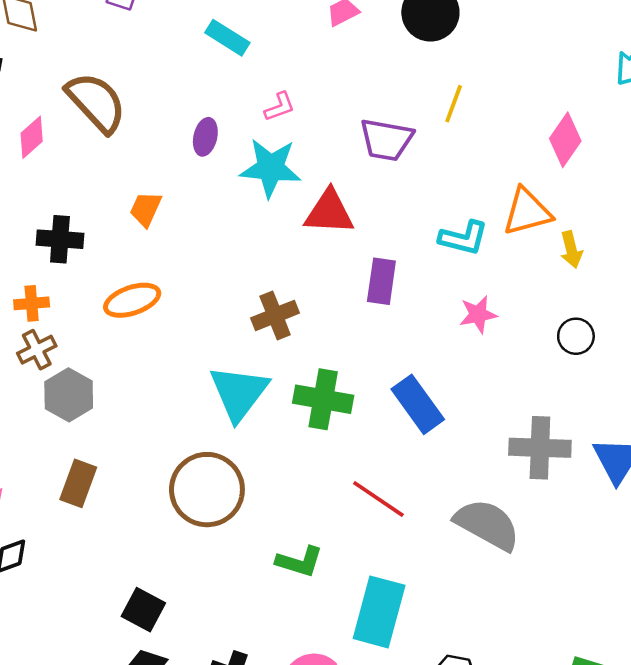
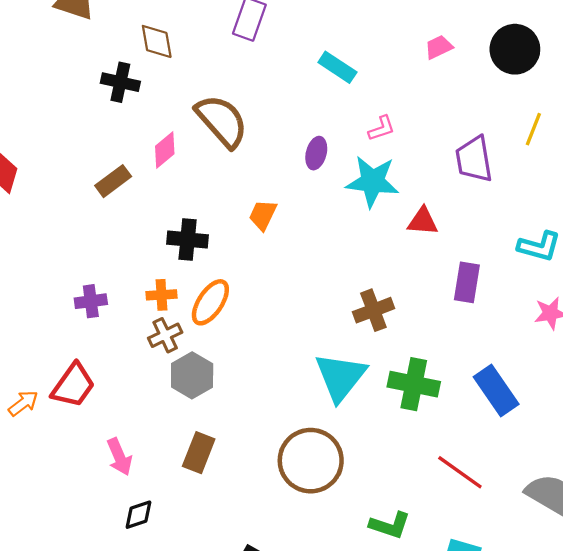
purple trapezoid: (386, 140) -> (474, 159), turned 69
red triangle: (329, 212) -> (423, 221), size x0.7
orange ellipse: (132, 300) -> (210, 302), moved, turned -39

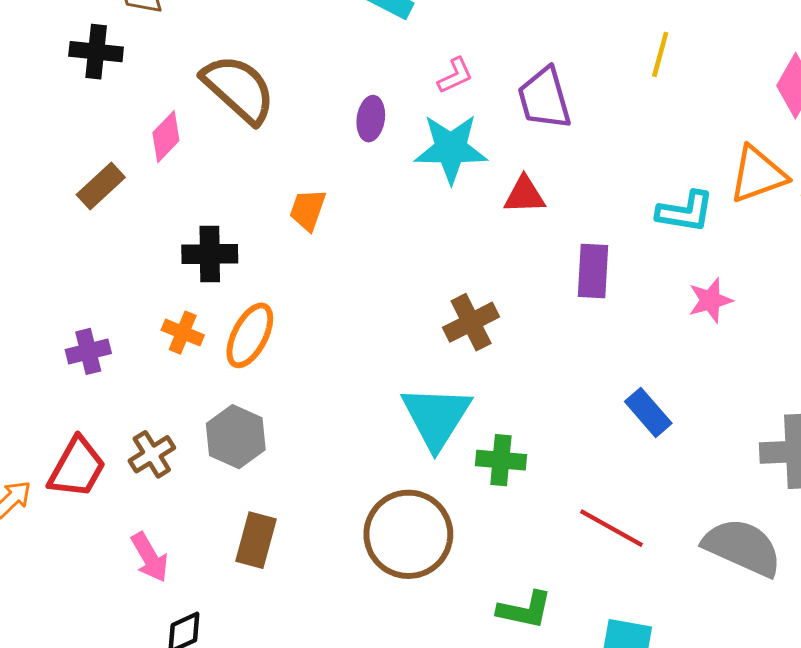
purple trapezoid: (474, 159) -> (544, 98), moved
orange cross: (161, 295) -> (183, 333), turned 32
brown cross: (165, 335) -> (152, 454), moved
green cross: (414, 384) -> (501, 460), moved, size x0.7
blue rectangle: (496, 390) -> (648, 412), size x0.7

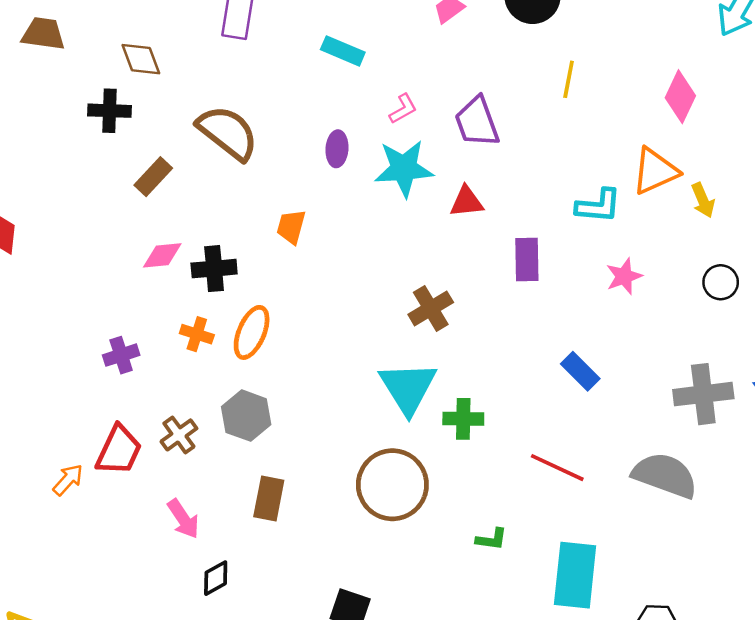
pink diamond: (166, 137) -> (162, 255), moved, turned 45
brown rectangle: (101, 186) -> (153, 177), moved
green L-shape: (525, 610) -> (492, 539), size x0.7

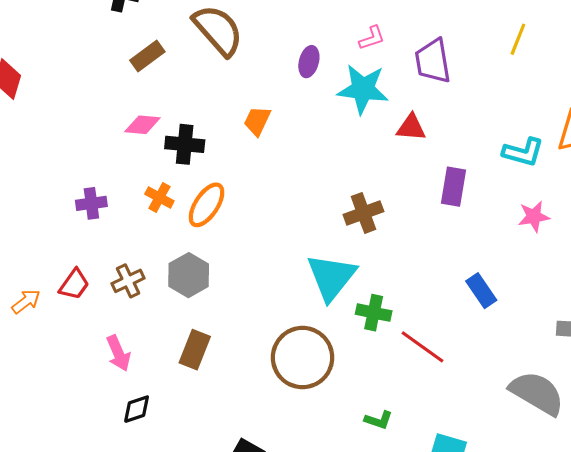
red trapezoid: (119, 450) -> (74, 284), size x0.7
red line: (557, 468) -> (422, 347), moved

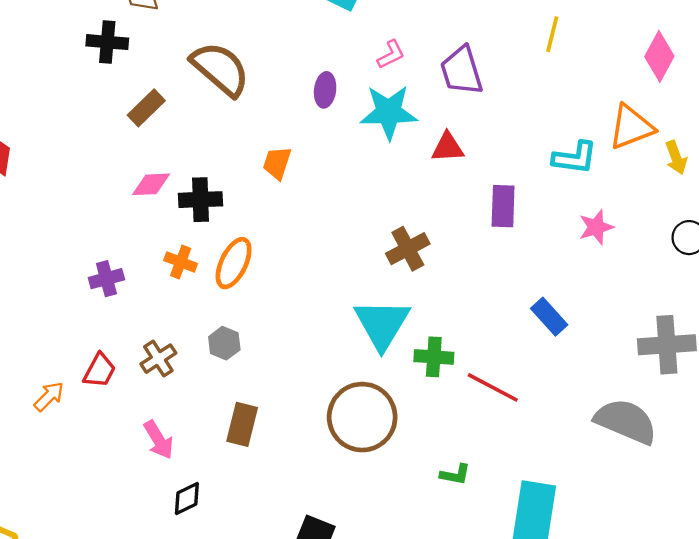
gray hexagon: (189, 275) -> (224, 343), size x0.7

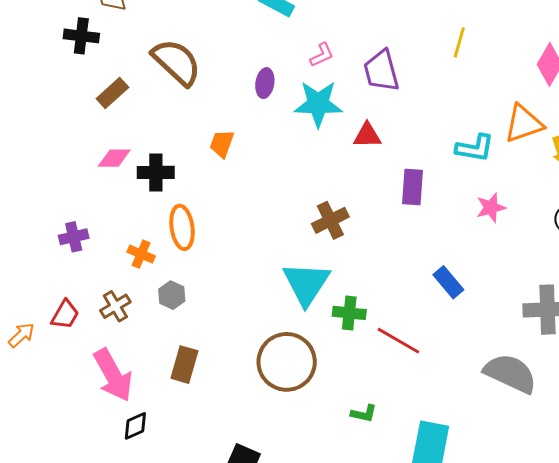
orange cross: (181, 262) -> (141, 254), moved
orange ellipse: (234, 263) -> (182, 227), turned -36
pink arrow: (159, 440) -> (113, 375), size x1.6

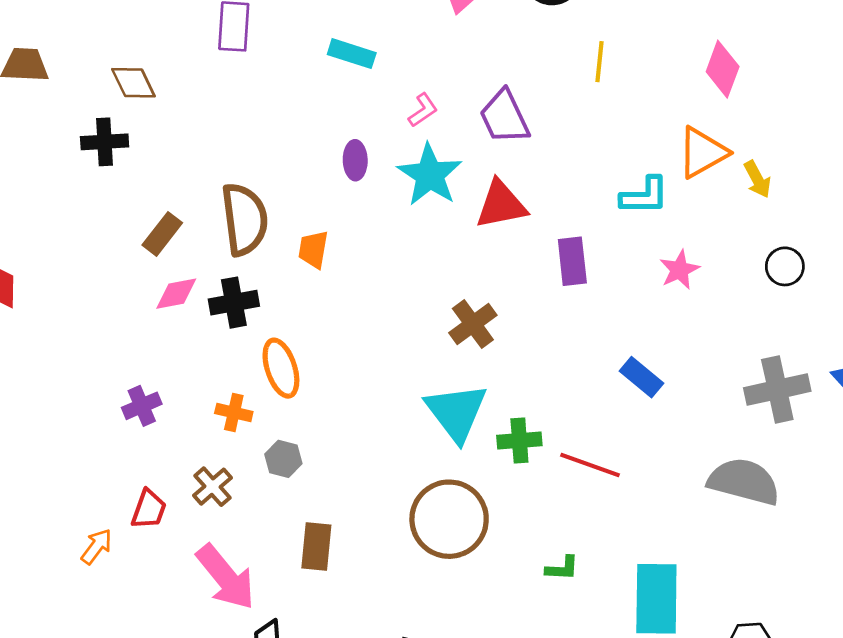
brown semicircle: (176, 62) -> (245, 219), moved, turned 50
brown rectangle: (112, 93) -> (162, 234), moved
cyan star: (318, 104) -> (430, 175), turned -30
red triangle: (367, 135) -> (501, 205), size x1.4

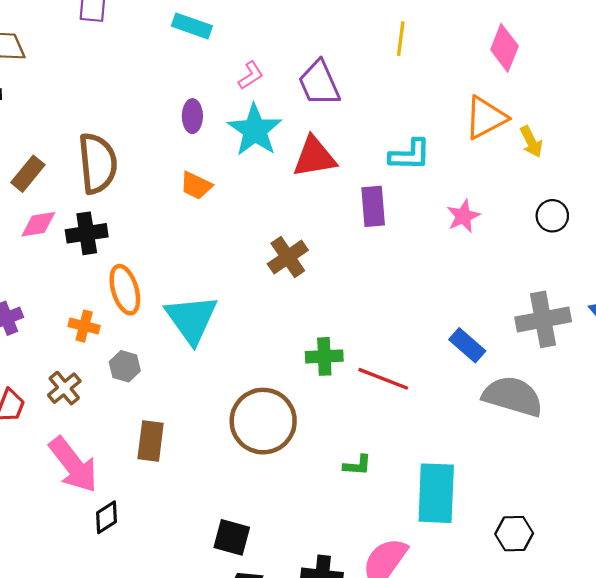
cyan L-shape: (645, 196) -> (410, 155), moved
orange trapezoid: (313, 249) -> (196, 186), moved, turned -76
blue rectangle: (642, 377) -> (467, 345), moved
cyan triangle: (456, 412) -> (191, 319), moved

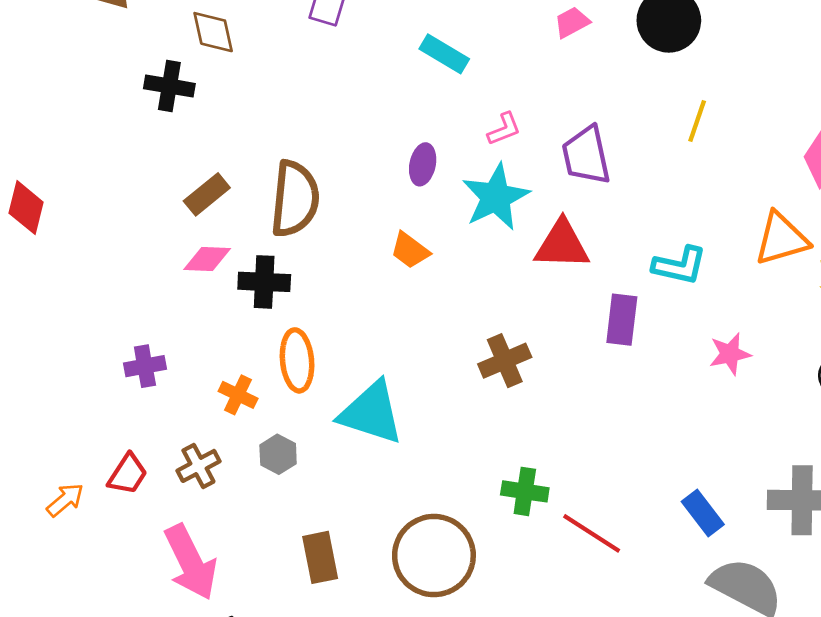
cyan triangle: (191, 319) -> (371, 413), turned -48
brown rectangle: (151, 441) -> (320, 557), moved, turned -30

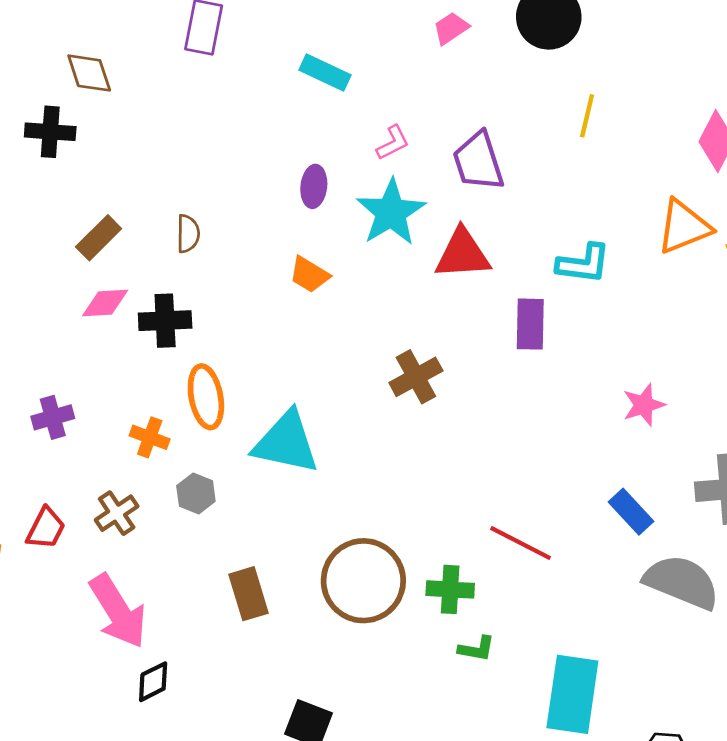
brown semicircle: (295, 199) -> (188, 234), size x0.5
pink star: (730, 354) -> (644, 405), moved
green cross: (525, 491) -> (450, 589), moved

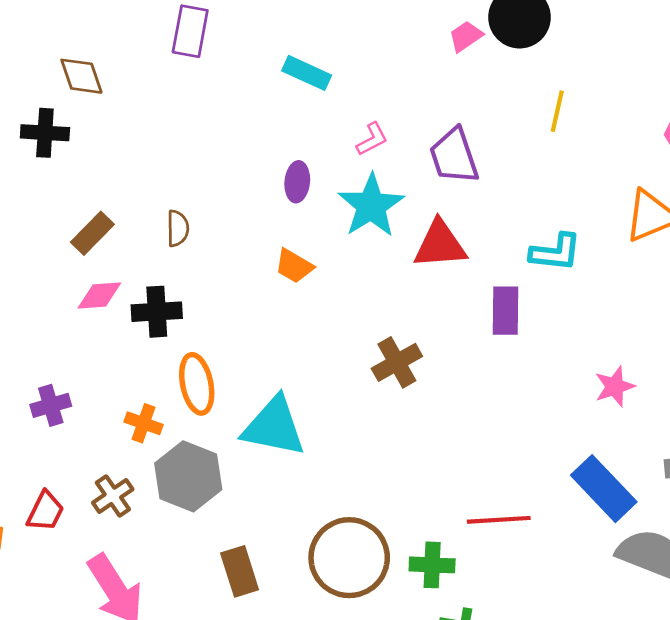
pink trapezoid: (451, 28) -> (466, 36), moved
gray hexagon: (196, 494) -> (188, 476), size x1.8
blue rectangle: (631, 512) -> (604, 489), size x1.5
red line: (521, 543) -> (499, 520), turned -30

